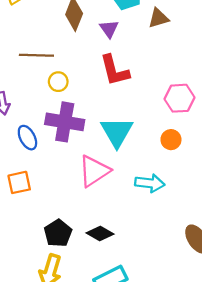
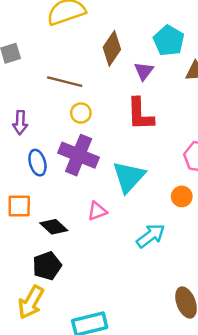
pink triangle: (94, 171) -> (97, 211), size x0.6
cyan arrow: (150, 183) -> (151, 236), turned -56
black diamond: (100, 234) -> (54, 227), moved

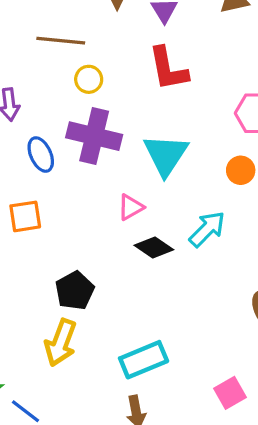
black diamond: (54, 227) -> (154, 248), moved

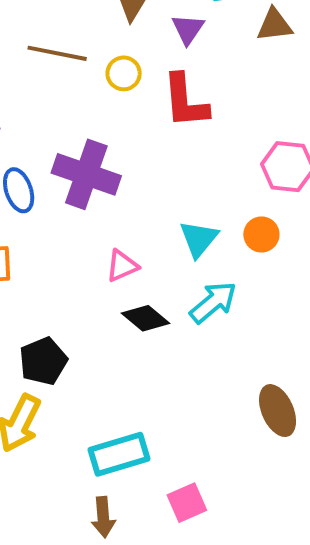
yellow circle: (89, 79) -> (124, 73), moved
cyan triangle: (166, 155) -> (199, 239), moved, size x0.7
pink square: (230, 393) -> (187, 503), moved

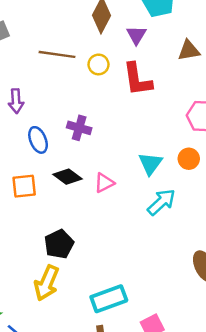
brown triangle: (274, 25) -> (189, 50), moved
purple cross: (86, 174) -> (79, 128), size x0.6
black diamond: (145, 318) -> (68, 177), moved

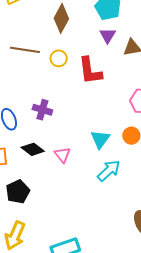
purple triangle: (136, 35) -> (108, 35), moved
pink triangle: (104, 183) -> (62, 155), turned -42
black pentagon: (59, 244) -> (18, 192), moved

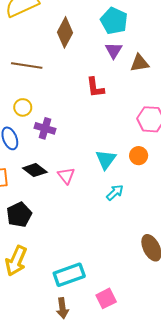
yellow circle: (59, 58) -> (23, 107), moved
red L-shape: (90, 71) -> (95, 87), size x0.7
cyan arrow: (109, 171) -> (115, 193), size x0.7

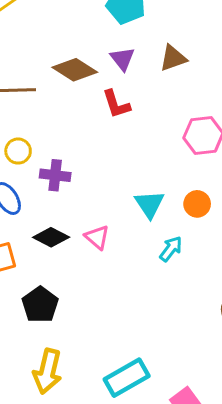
brown diamond: (65, 32) -> (75, 70), moved, turned -76
purple triangle: (114, 50) -> (122, 59), moved
orange circle: (139, 156) -> (197, 204), moved

